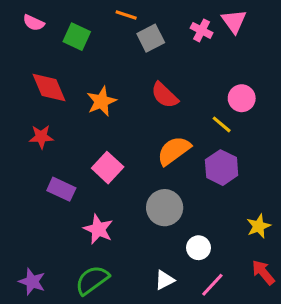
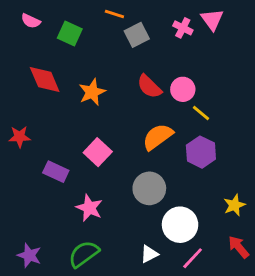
pink circle: (242, 98) -> (183, 89), moved
red star: (41, 137) -> (20, 137), moved
white circle: (198, 248) -> (180, 225), size x1.6

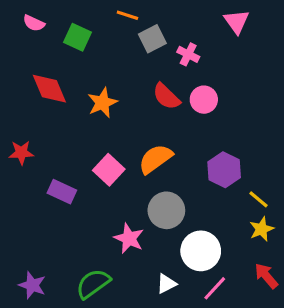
pink cross: (183, 28) -> (188, 54), moved
yellow line: (201, 113) -> (258, 199), moved
orange semicircle: (158, 137) -> (155, 159), moved
pink star: (89, 208) -> (129, 238), moved

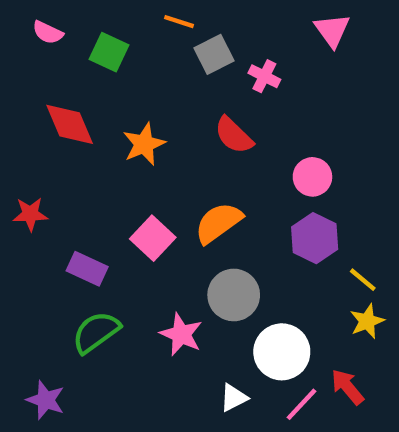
pink circle: (204, 100) -> (312, 177), moved
red arrow: (266, 276) -> (347, 387), moved
green semicircle: (93, 284) -> (96, 332), moved

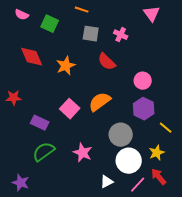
gray square: (214, 54) -> (91, 34), moved, turned 36
gray circle: (234, 295) -> (121, 135), moved
yellow star: (367, 321) -> (157, 153), moved

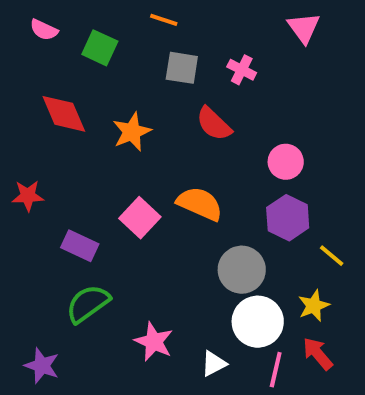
orange semicircle: (100, 102) -> (200, 204), turned 60
pink star: (83, 153) -> (154, 342), moved
pink line: (138, 185) -> (276, 370), turned -30

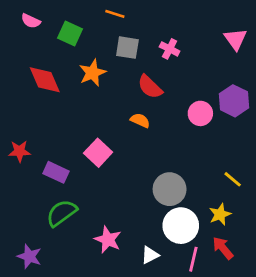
pink triangle: (304, 28) -> (235, 39), moved
orange star: (132, 132) -> (92, 73), moved
red star: (28, 196) -> (20, 151), moved
orange semicircle: (200, 204) -> (140, 120), moved, size x0.6
purple hexagon: (288, 218) -> (234, 101), moved

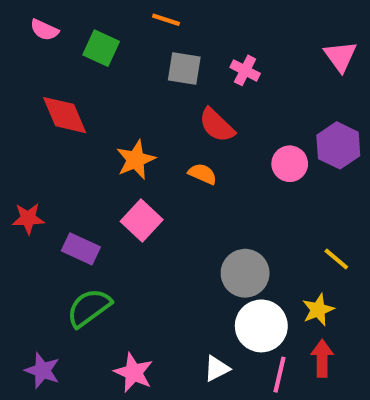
orange star: (92, 73) -> (136, 160), moved
pink star: (108, 240) -> (134, 373), moved
red arrow: (223, 248) -> (322, 358), turned 40

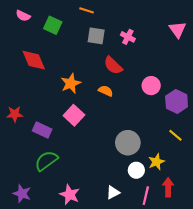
purple hexagon: (338, 145) -> (177, 101), moved
yellow star: (318, 310) -> (156, 162), moved
white circle: (261, 326) -> (136, 170), size x0.6

